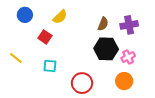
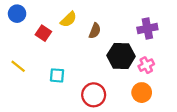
blue circle: (25, 15) -> (17, 14), moved
brown semicircle: (103, 24) -> (95, 31), moved
red square: (45, 37) -> (43, 33), moved

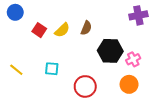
yellow semicircle: (68, 19) -> (62, 30), moved
purple cross: (147, 28) -> (138, 15), moved
yellow line: (18, 66) -> (16, 70), moved

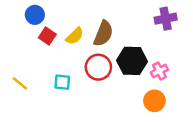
blue circle: (15, 12) -> (35, 15), moved
brown semicircle: (86, 28) -> (103, 34), size x1.5
red circle: (85, 86) -> (98, 67), moved

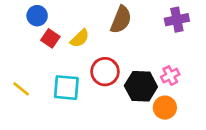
brown semicircle: (103, 34) -> (121, 20), moved
black hexagon: (132, 61) -> (141, 86), moved
cyan square: (62, 82) -> (66, 88), size x1.5

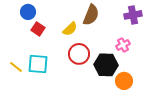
yellow semicircle: (80, 38) -> (70, 29), moved
pink cross: (170, 76) -> (123, 45), moved
cyan square: (66, 88) -> (38, 64), moved

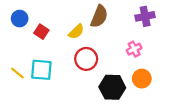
blue circle: (28, 12) -> (20, 19), moved
black hexagon: (106, 65) -> (112, 87), moved
orange circle: (124, 81) -> (142, 79), moved

